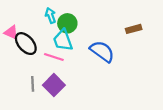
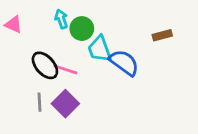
pink triangle: (11, 32) -> (14, 24), moved
cyan trapezoid: (63, 40) -> (100, 49), moved
black ellipse: (26, 44) -> (45, 65), moved

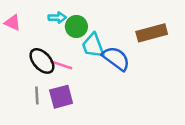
cyan arrow: (61, 19) -> (57, 18), turned 108
brown rectangle: (162, 35) -> (152, 33), size x1.6
purple square: (65, 104) -> (61, 97), turned 30

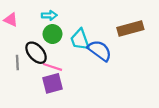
green circle: (76, 27) -> (52, 34), moved
pink line: (61, 65) -> (52, 67), moved
gray line: (37, 95) -> (17, 63), moved

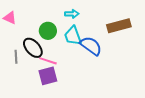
cyan arrow: (49, 15) -> (72, 14), moved

